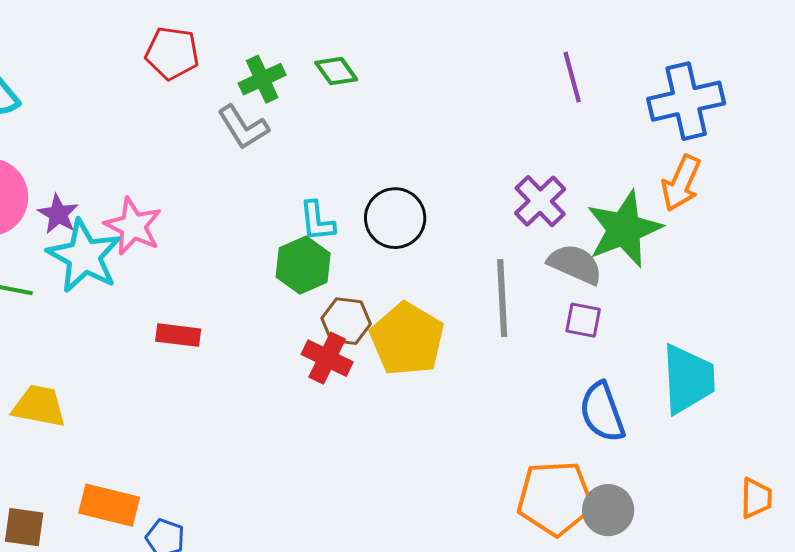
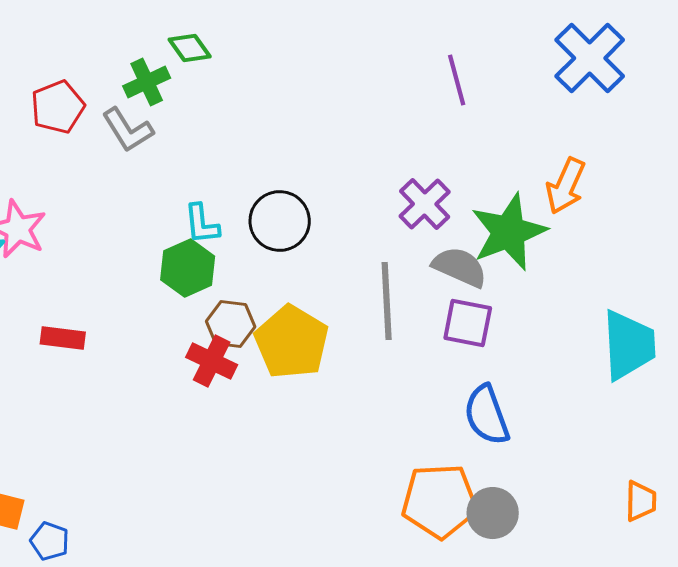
red pentagon: (172, 53) -> (58, 107), moved, turned -30
green diamond: (336, 71) -> (190, 48), moved
blue cross: (686, 101) -> (590, 58), moved, turned -32
purple square: (583, 320) -> (468, 323), size x1.4
cyan trapezoid: (688, 379) -> (629, 345), moved

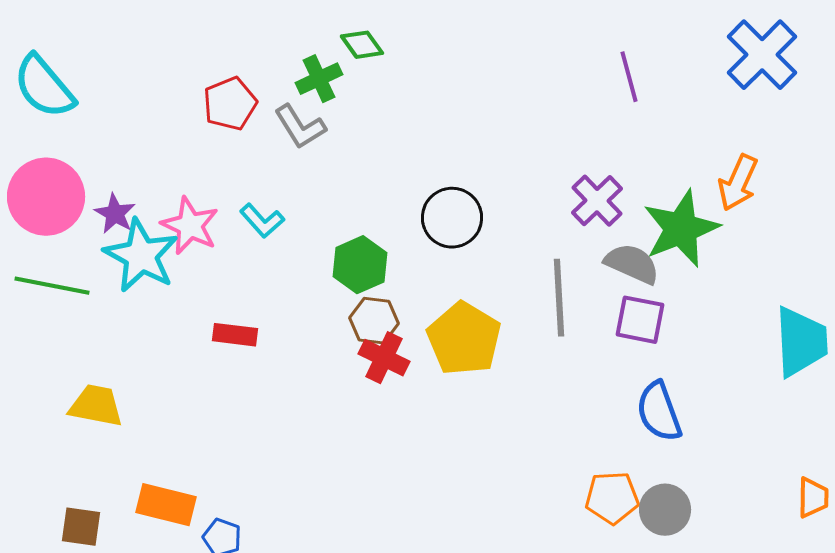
cyan L-shape: (202, 224) -> (262, 221), moved, turned -36
brown hexagon: (231, 324) -> (374, 321), moved
orange pentagon: (440, 501) -> (612, 498), size x0.7

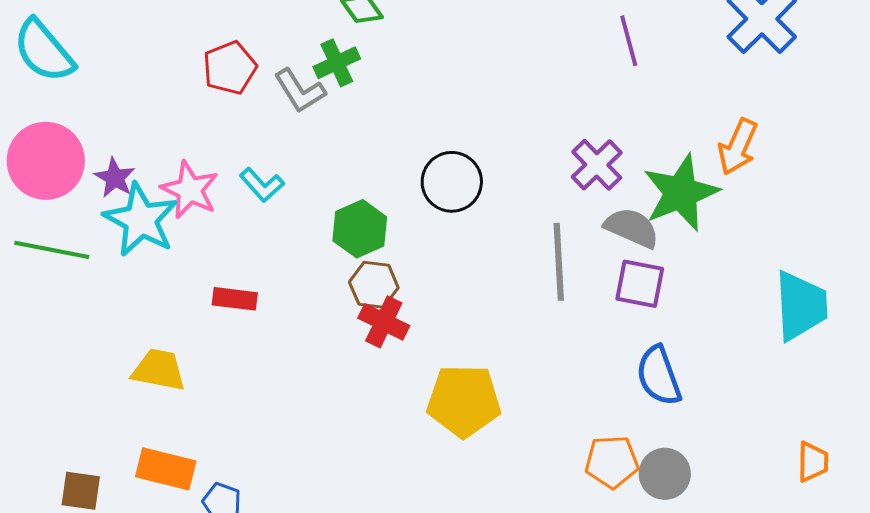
green cross: (319, 79) -> (337, 63), moved
yellow pentagon: (464, 339) -> (464, 401), moved, turned -30
yellow trapezoid: (96, 406) -> (159, 370), moved

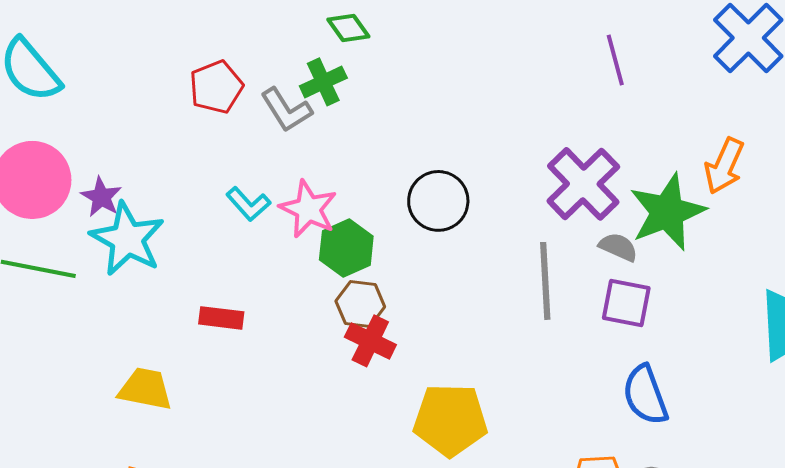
purple cross: (597, 165) -> (583, 184), size x1.4
pink star: (190, 190) -> (308, 209), moved
gray semicircle: (632, 228) -> (618, 247), size x0.7

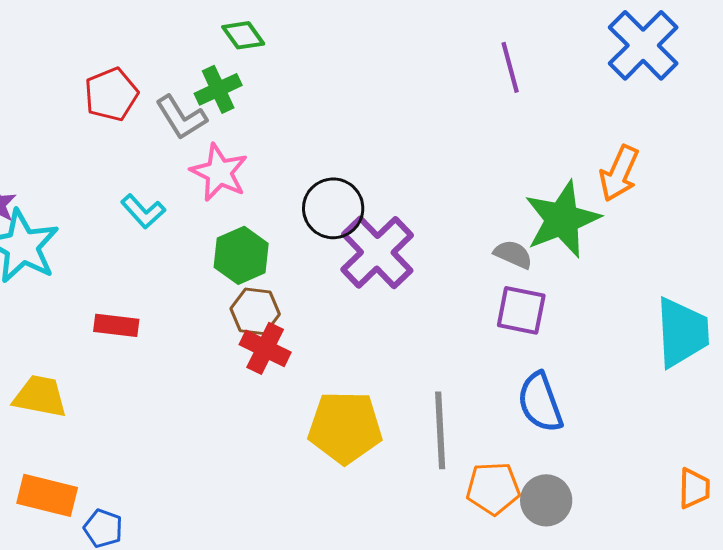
purple cross: (583, 184) -> (377, 252), moved
pink star: (308, 209) -> (219, 172), moved
gray line: (545, 281) -> (440, 430), moved

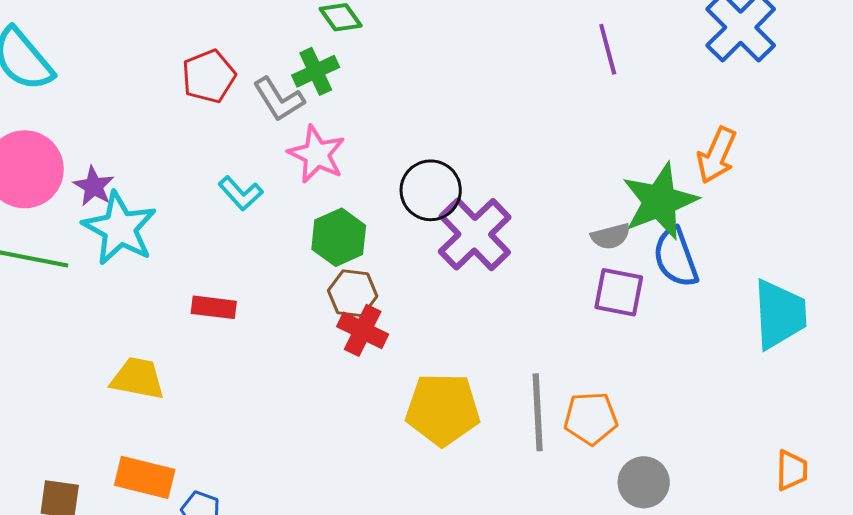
gray semicircle: (513, 254) -> (611, 236), turned 141
blue semicircle: (540, 402) -> (676, 257), moved
orange pentagon: (493, 488) -> (591, 418), moved

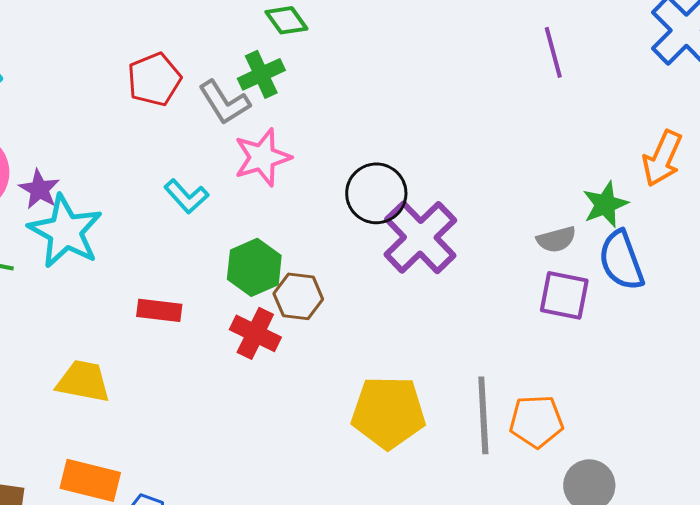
pink star: (317, 154) -> (262, 157), turned 30
green star: (660, 201) -> (605, 204), size x0.6
green hexagon: (339, 237) -> (254, 267), moved
red cross: (363, 330) -> (255, 333), moved

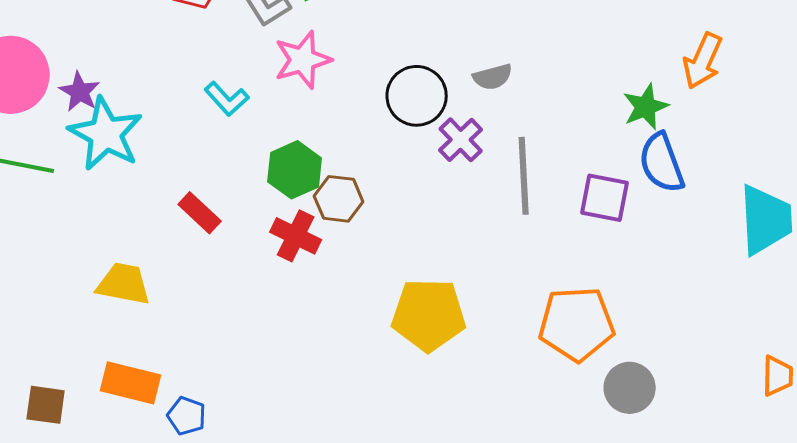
purple cross: (420, 237) -> (461, 140), size x0.6
gray semicircle: (556, 239) -> (493, 77), moved
red rectangle: (159, 310) -> (200, 213), turned 36
gray line: (483, 415) -> (524, 176), moved
orange pentagon: (536, 421) -> (577, 324), size x1.4

